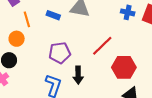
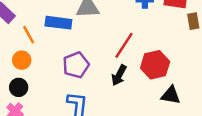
blue rectangle: (53, 15) -> (58, 23), size x1.5
black arrow: (78, 75) -> (119, 75), moved, turned 42

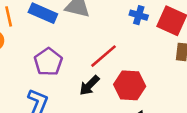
purple pentagon: (76, 65) -> (48, 62), turned -30

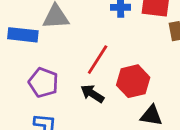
black arrow: (89, 85) -> (92, 94), turned 95

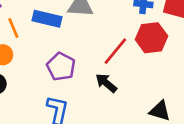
red hexagon: (133, 81) -> (151, 38), moved

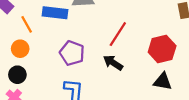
red hexagon: (151, 38) -> (162, 49), moved

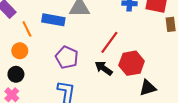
red hexagon: (162, 49) -> (132, 63), moved
black triangle: (163, 81) -> (148, 88), turned -30

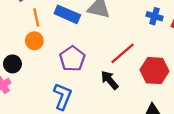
orange circle: (20, 51) -> (34, 41), moved
red hexagon: (132, 63) -> (155, 71), moved

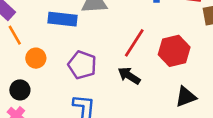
orange line: (36, 17) -> (15, 35), moved

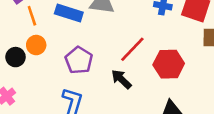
orange line: (15, 35) -> (32, 16), moved
black circle: (20, 90) -> (16, 57), moved

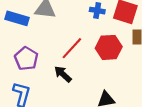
red hexagon: (169, 64) -> (109, 47), moved

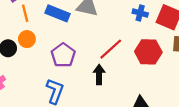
black arrow: (63, 74) -> (99, 75), turned 42

